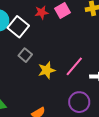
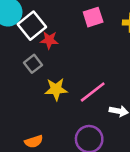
red star: (42, 12) -> (49, 40), moved

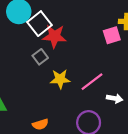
pink square: (93, 17) -> (112, 35), moved
red star: (49, 40) -> (54, 36), size x1.5

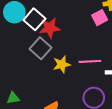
gray square: (40, 57) -> (41, 48), size x1.5
pink line: (92, 82) -> (90, 61), turned 45

